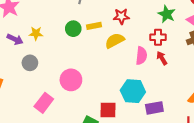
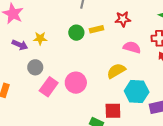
yellow semicircle: (115, 41) -> (116, 71), moved
pink semicircle: (141, 56) -> (132, 47), moved, turned -78
pink rectangle: (44, 103) -> (49, 87), moved

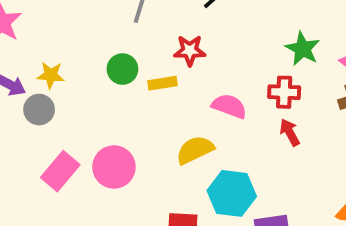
red star: (123, 19) -> (190, 50), moved
yellow rectangle: (96, 29) -> (162, 83), moved
gray circle: (35, 67) -> (39, 110), moved

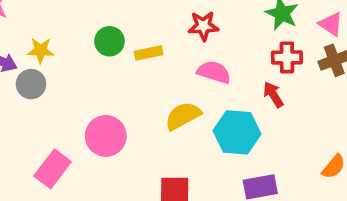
red star: (190, 50) -> (203, 26), moved
red cross: (284, 92) -> (287, 57), moved
pink rectangle: (60, 171) -> (53, 169), moved
cyan hexagon: (232, 193) -> (237, 132), moved

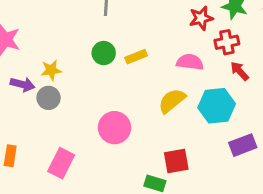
red star: (203, 26) -> (201, 18), moved
red cross: (287, 57) -> (227, 42), moved
pink rectangle: (53, 169) -> (61, 163), moved

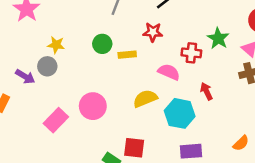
red star: (201, 18) -> (153, 32), moved
red cross: (227, 42) -> (191, 53), moved
purple arrow: (23, 84) -> (25, 77), moved
pink rectangle: (61, 163) -> (56, 120), moved

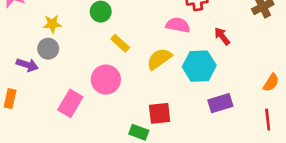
yellow rectangle: (127, 55) -> (120, 43), moved, turned 60

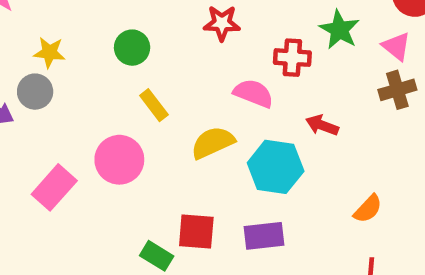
red arrow: (222, 36) -> (322, 125), turned -42
orange semicircle: (271, 83) -> (368, 209), moved
purple rectangle: (220, 103) -> (264, 236), moved

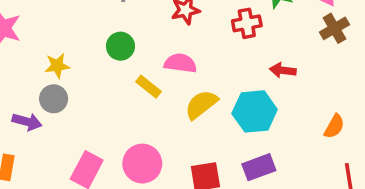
pink semicircle: (253, 93) -> (180, 63), moved
pink circle: (119, 160) -> (142, 164), moved

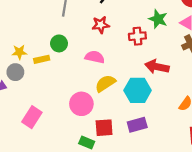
red arrow: (283, 70) -> (157, 67), size x1.5
yellow rectangle: (148, 87) -> (42, 59), moved, turned -56
pink circle: (142, 164) -> (81, 104), moved

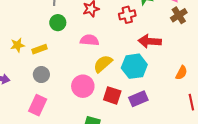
green circle: (59, 43) -> (58, 23), moved
gray circle: (15, 72) -> (41, 75), moved
red square: (104, 128) -> (112, 95), moved, turned 30

